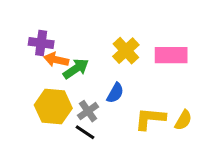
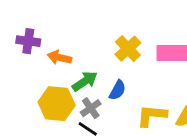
purple cross: (41, 43) -> (28, 41), moved
green arrow: (76, 69) -> (85, 81), moved

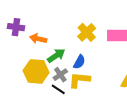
yellow L-shape: (152, 115) -> (79, 80), moved

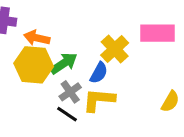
yellow cross: (87, 32) -> (115, 49), moved
yellow hexagon: (36, 71) -> (34, 65), moved

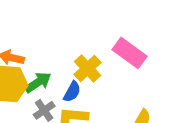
pink rectangle: (158, 33) -> (129, 53), turned 36

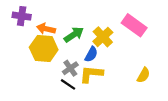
green arrow: (38, 82) -> (74, 35), moved

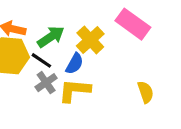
yellow semicircle: (143, 75) -> (146, 92), turned -49
black line: (68, 84) -> (41, 60), moved

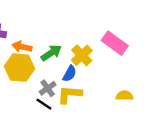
black line: (41, 60) -> (44, 104), moved
yellow semicircle: (146, 92) -> (125, 96), turned -70

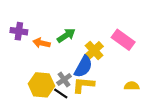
green arrow: (51, 53) -> (66, 35), moved
yellow hexagon: (20, 68) -> (41, 85), moved
blue semicircle: (70, 74) -> (83, 67), size x1.5

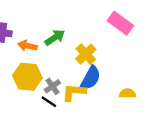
pink rectangle: (123, 40) -> (120, 23), moved
blue semicircle: (83, 67) -> (91, 78), moved
yellow hexagon: (41, 85) -> (27, 77), moved

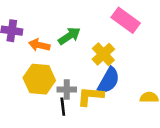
pink rectangle: (120, 23) -> (126, 20), moved
gray cross: (52, 86) -> (67, 90), turned 35
black line: (49, 102) -> (63, 107), turned 49

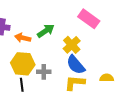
blue semicircle: (109, 80) -> (76, 65), turned 110
yellow L-shape: (90, 96) -> (75, 83), moved
black line: (63, 107) -> (22, 85), moved

